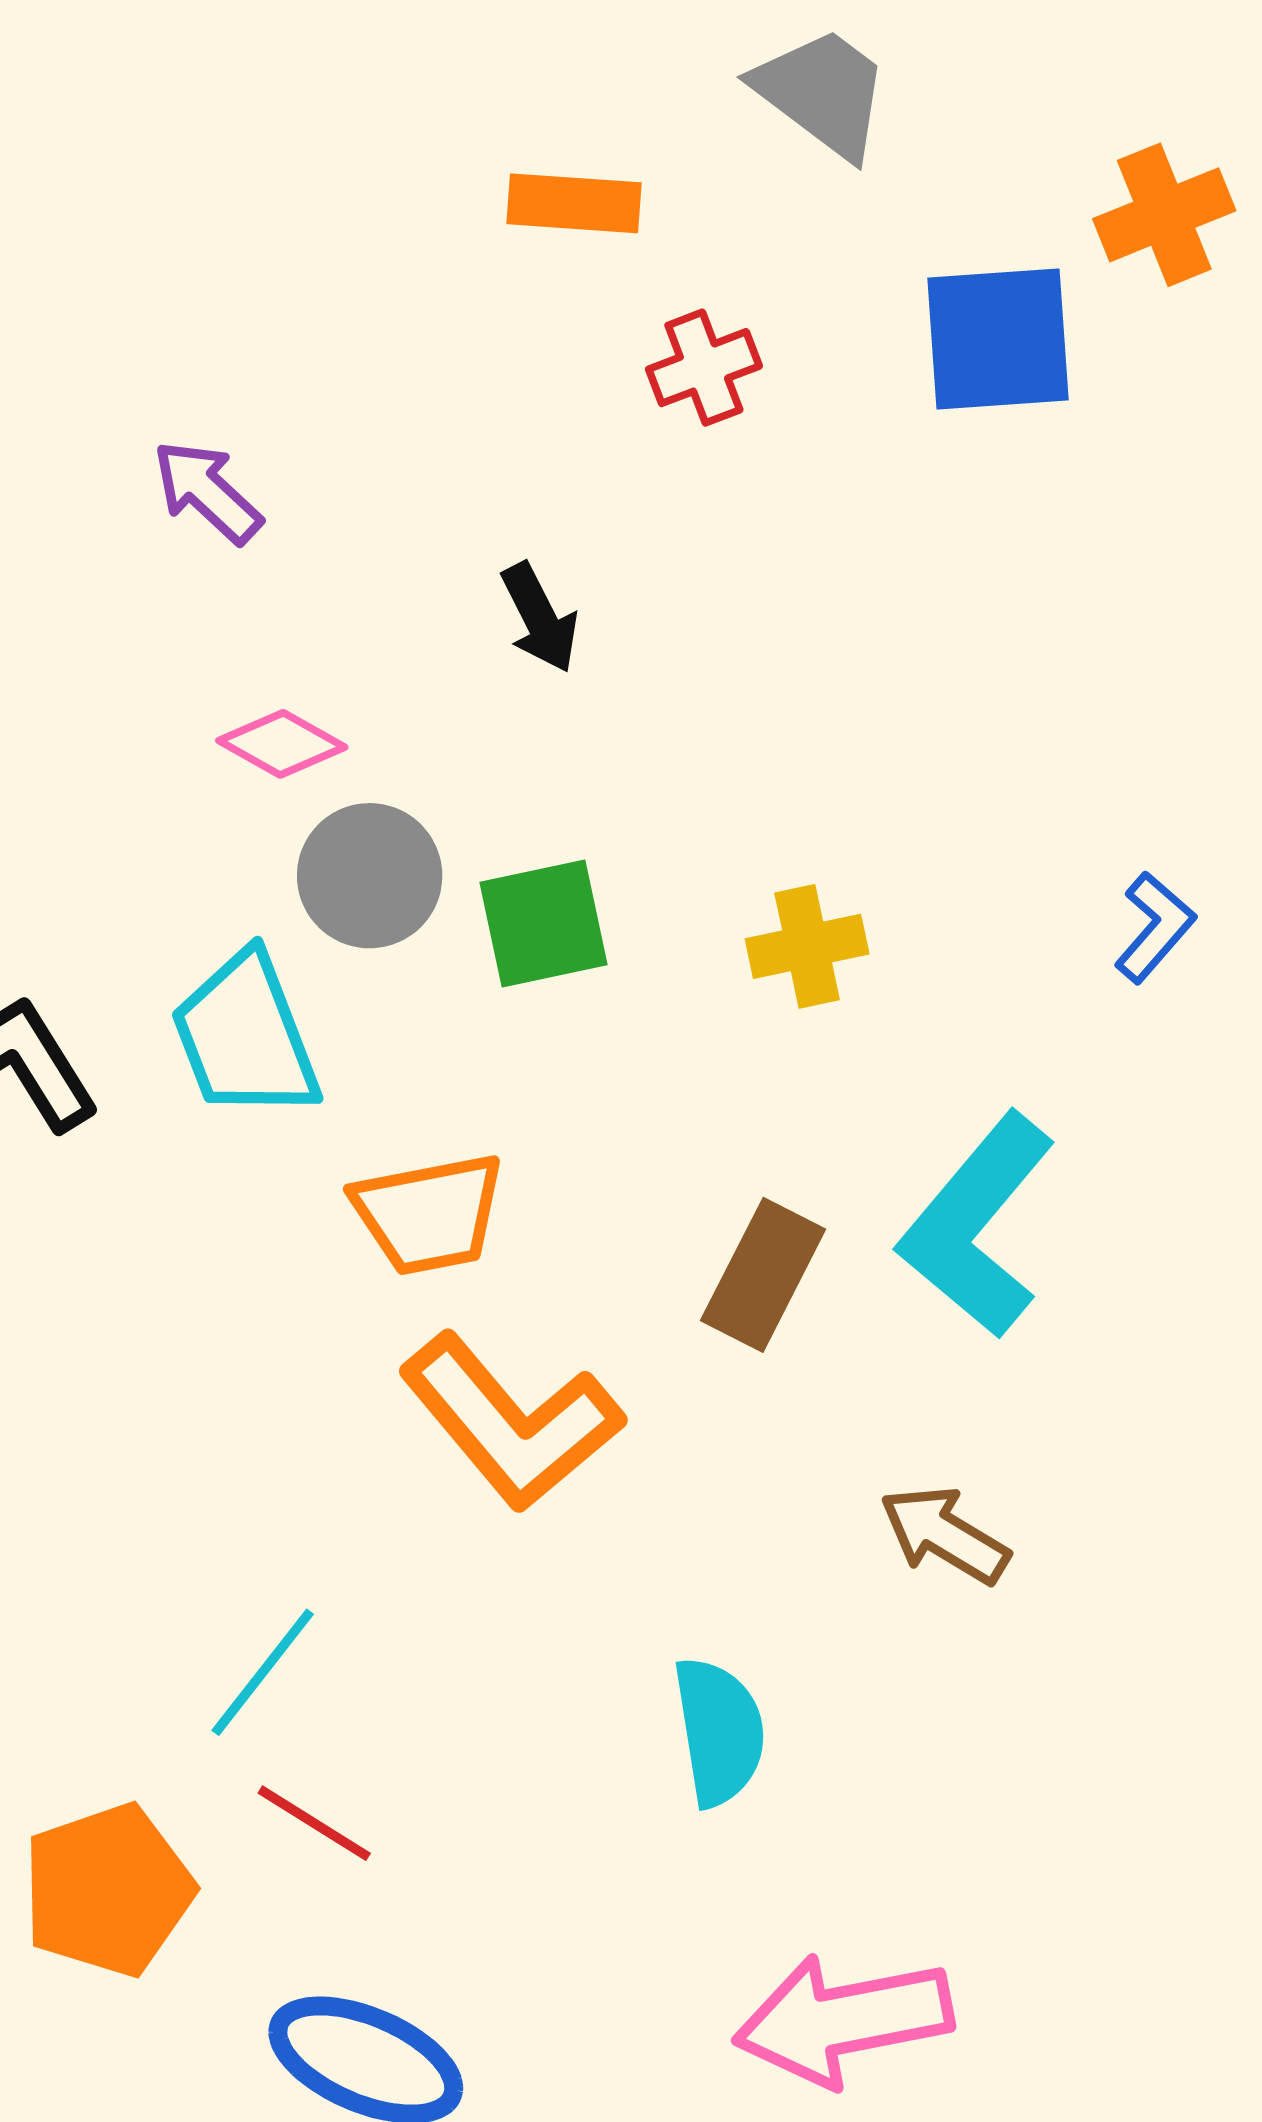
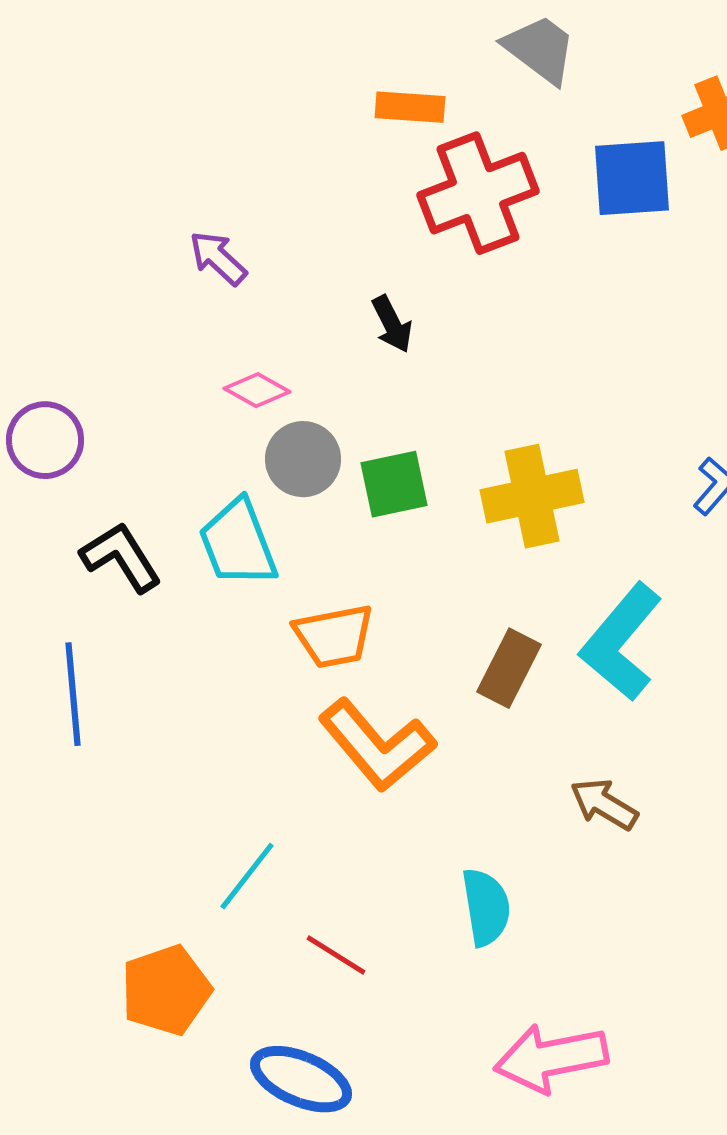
red cross: (704, 368) -> (478, 193), size x2.0
yellow cross: (807, 946) -> (532, 496), size x1.6
red line: (314, 1823) -> (336, 955), moved

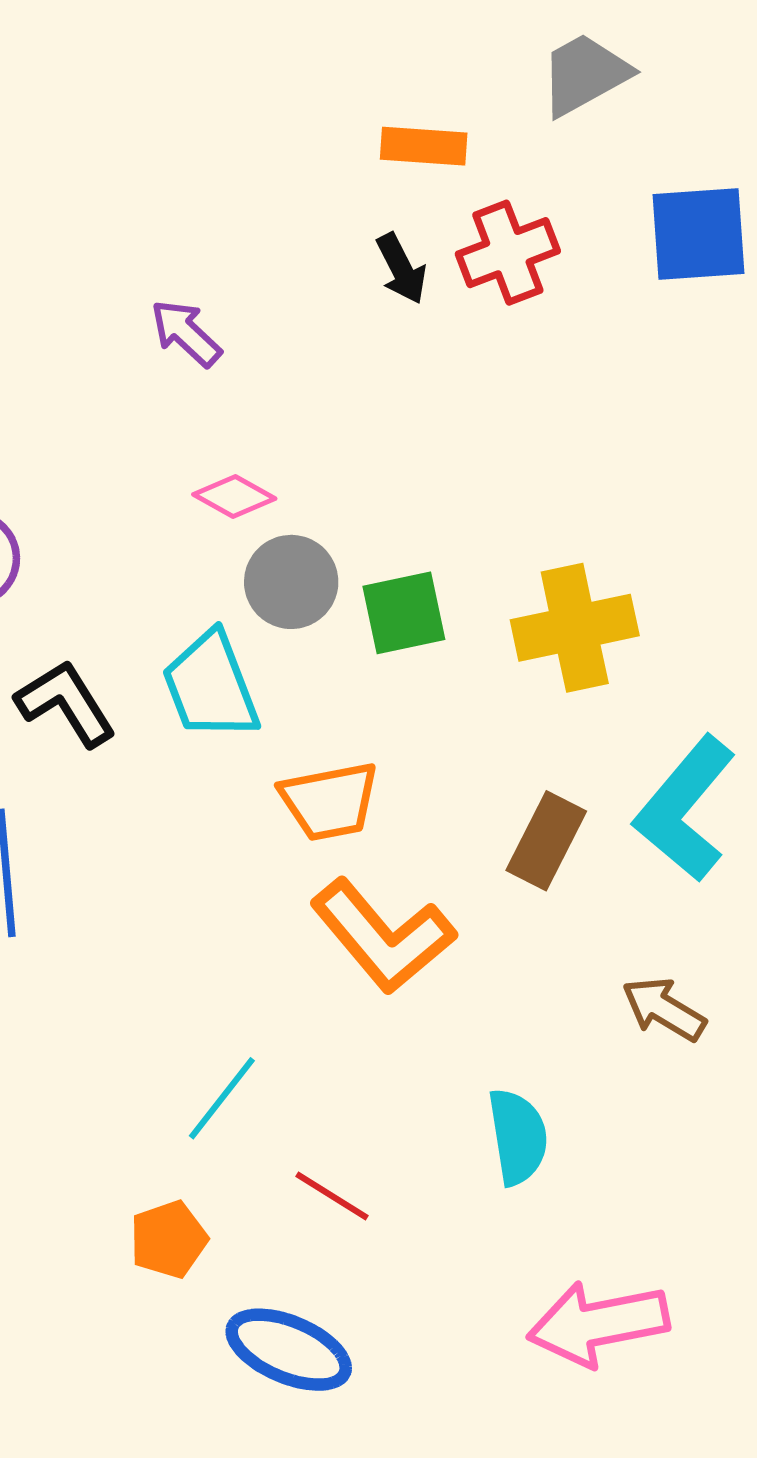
gray trapezoid: (540, 49) -> (585, 74), turned -66
red cross: (478, 193) -> (508, 253), size x0.7
black arrow: (392, 324) -> (401, 269), moved
orange pentagon: (166, 990) -> (169, 1239), moved, size x0.7

